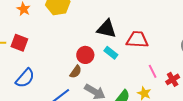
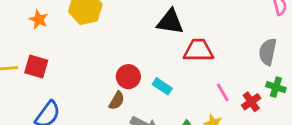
black triangle: (106, 29) -> (170, 22), moved
cyan rectangle: (111, 53) -> (162, 86), moved

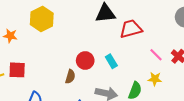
cyan rectangle: (162, 86) -> (111, 61), turned 40
brown semicircle: (117, 101) -> (70, 77), moved

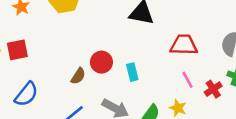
red trapezoid: (131, 29) -> (184, 45), moved
red square: (17, 70) -> (17, 50), turned -30

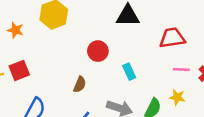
red circle: (101, 62) -> (98, 51), moved
pink line: (187, 80) -> (181, 70), turned -49

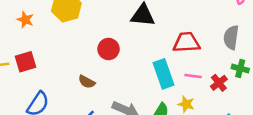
cyan rectangle: (129, 72) -> (163, 74), moved, size x1.6
brown semicircle: (80, 84) -> (87, 82), turned 91

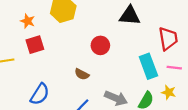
red trapezoid: (187, 42) -> (168, 39), turned 85
red square: (25, 62) -> (35, 45), moved

